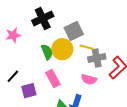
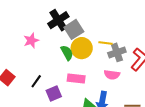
gray square: (74, 31) -> (74, 29), moved
pink rectangle: (53, 78) -> (76, 78), turned -48

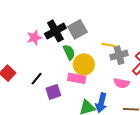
black cross: (58, 20) -> (55, 31), moved
yellow circle: (82, 48) -> (84, 64), moved
pink semicircle: (112, 75) -> (122, 83), moved

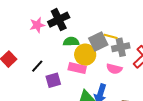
gray square: (77, 29) -> (98, 42), moved
green semicircle: (69, 52) -> (71, 42), turned -70
pink semicircle: (122, 83) -> (114, 69), moved

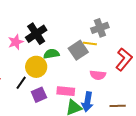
gray cross: (121, 47) -> (100, 28), moved
yellow circle: (85, 55) -> (36, 67), moved
pink rectangle: (77, 68) -> (66, 91), moved

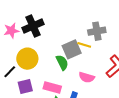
green semicircle: (51, 54) -> (62, 62), moved, turned 63

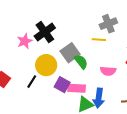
gray square: (72, 49) -> (70, 53), moved
purple square: (25, 87) -> (62, 85), moved, turned -35

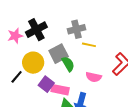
gray cross: (108, 24) -> (76, 29), moved

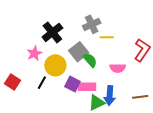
pink star: (15, 36) -> (34, 53), moved

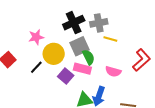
black cross: (52, 32) -> (74, 23), moved
pink rectangle: (87, 87) -> (82, 69), moved

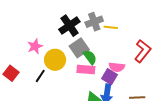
yellow line: (110, 39) -> (111, 27), moved
purple square: (66, 76) -> (109, 77), moved

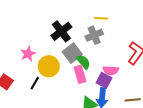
gray cross: (94, 22) -> (94, 35), moved
yellow line: (111, 27) -> (101, 18), moved
pink rectangle: (86, 69) -> (80, 74), turned 72

